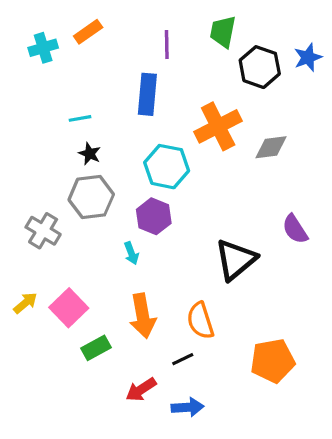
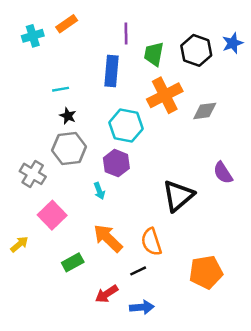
green trapezoid: (223, 32) -> (154, 54), moved
yellow arrow: (25, 303) -> (19, 244), moved
pink square: (69, 308) -> (52, 215), moved
orange arrow: (143, 316) -> (108, 238), turned 144

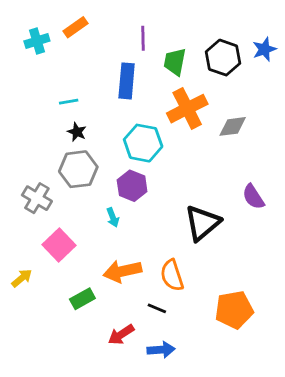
orange arrow: (108, 238) -> (122, 271), turned -56
black line: (138, 271) -> (157, 308), turned 49

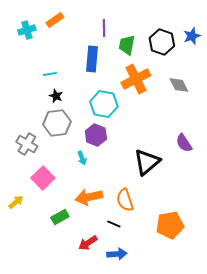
gray diamond: (233, 126) -> (179, 85), moved, turned 70

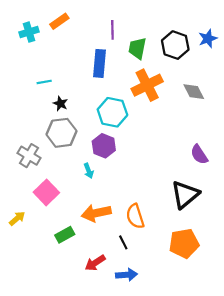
cyan line: (50, 74) -> (44, 82), moved
black triangle: (147, 162) -> (185, 195), moved
black line: (114, 224) -> (123, 242), turned 40

